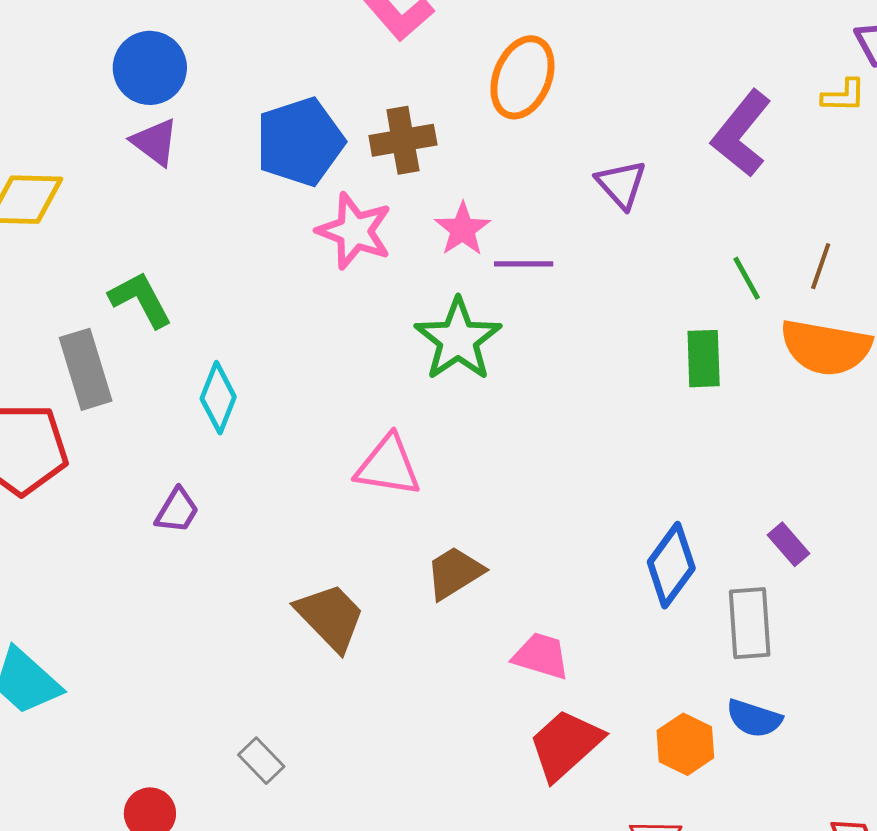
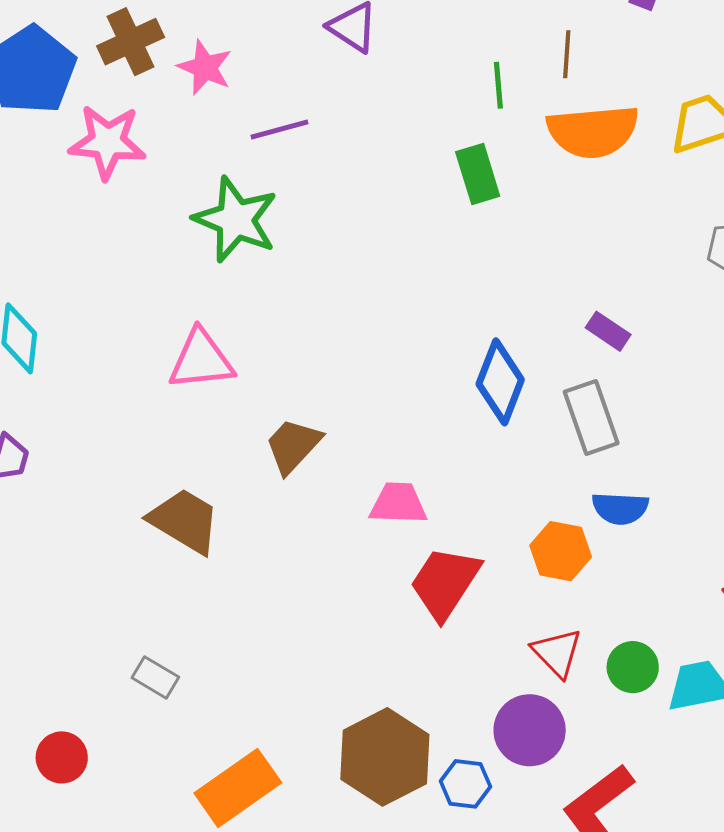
pink star: (463, 229) -> (205, 67), moved
green line: (747, 278) -> (498, 85), turned 39

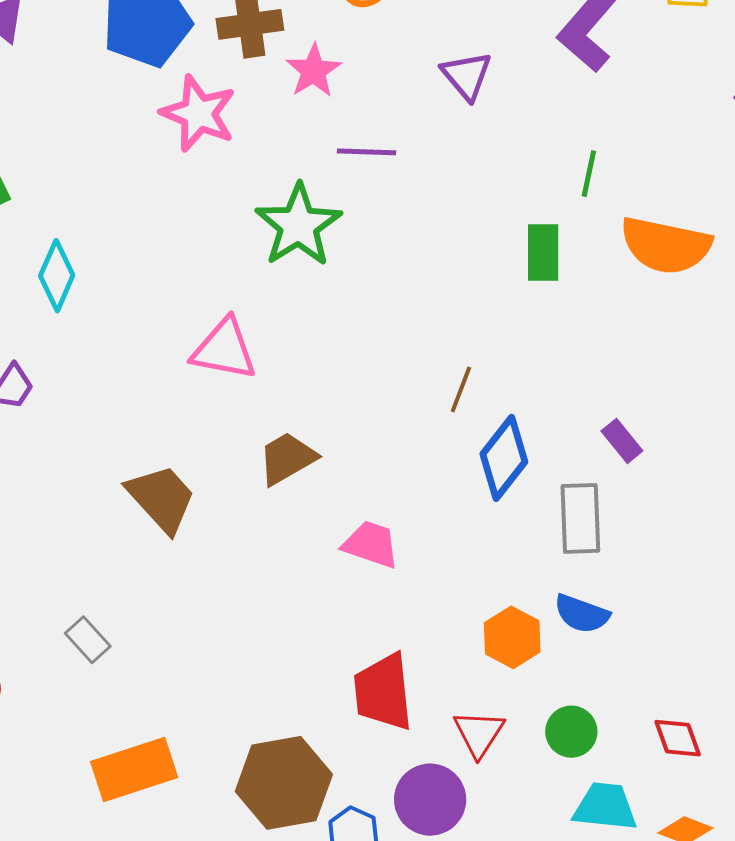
brown line: (567, 54) -> (461, 389), moved
red trapezoid: (445, 583) -> (383, 692), moved, turned -56
green circle: (633, 667) -> (571, 732), moved

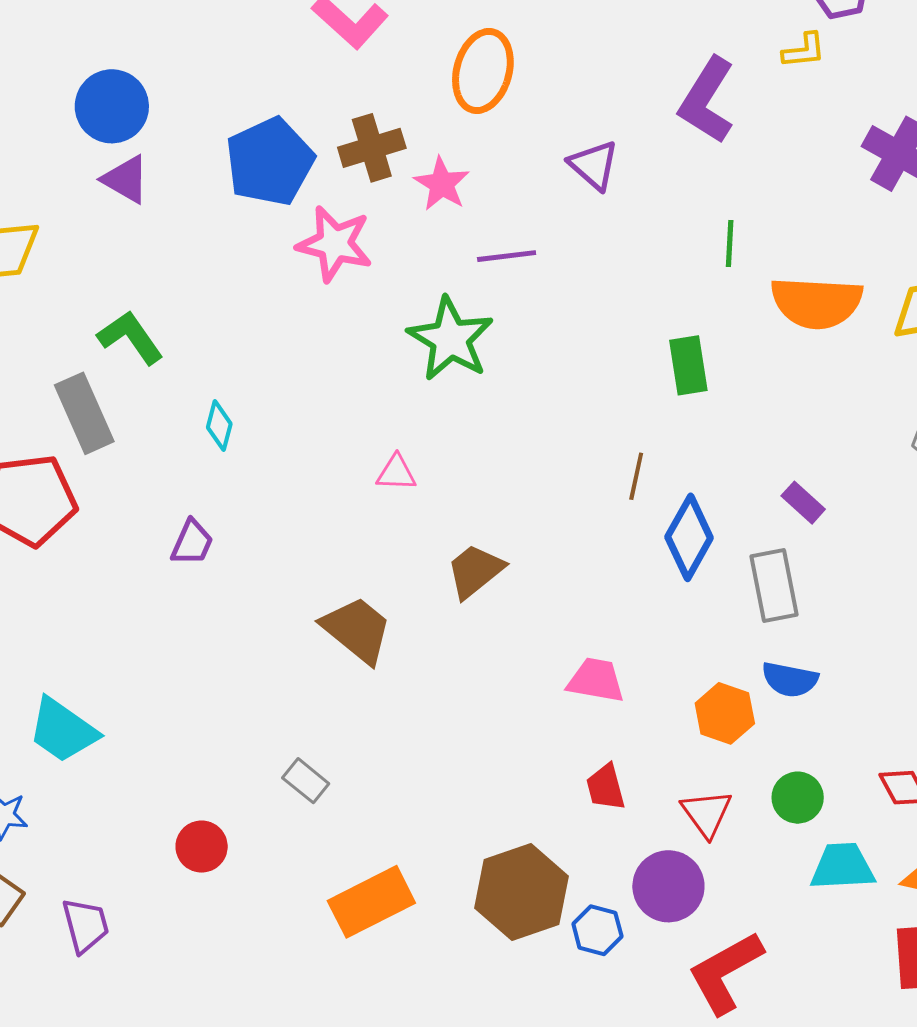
green rectangle: (543, 252) -> (688, 365), moved
cyan diamond: (57, 276) -> (219, 426), size x0.7
pink triangle: (224, 349) -> (396, 473), size x0.6
pink trapezoid: (371, 544) -> (596, 680), moved
red trapezoid: (383, 692) -> (606, 787), size x0.6

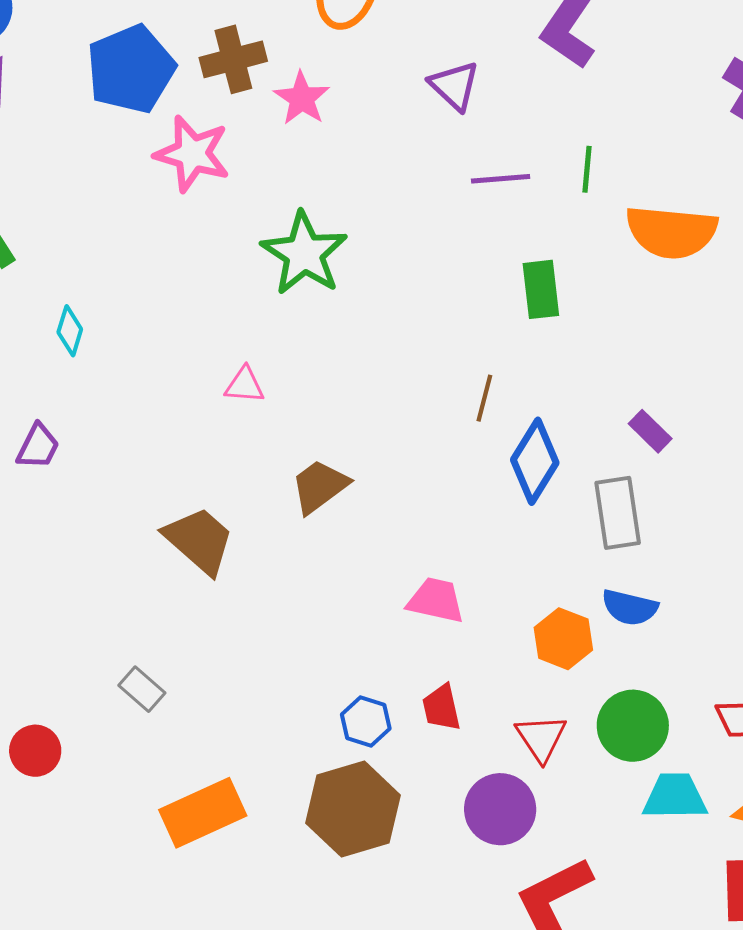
purple line: (507, 256) -> (501, 179), moved
green circle: (798, 798) -> (633, 726), size x1.4
blue hexagon: (597, 930) -> (366, 721), moved

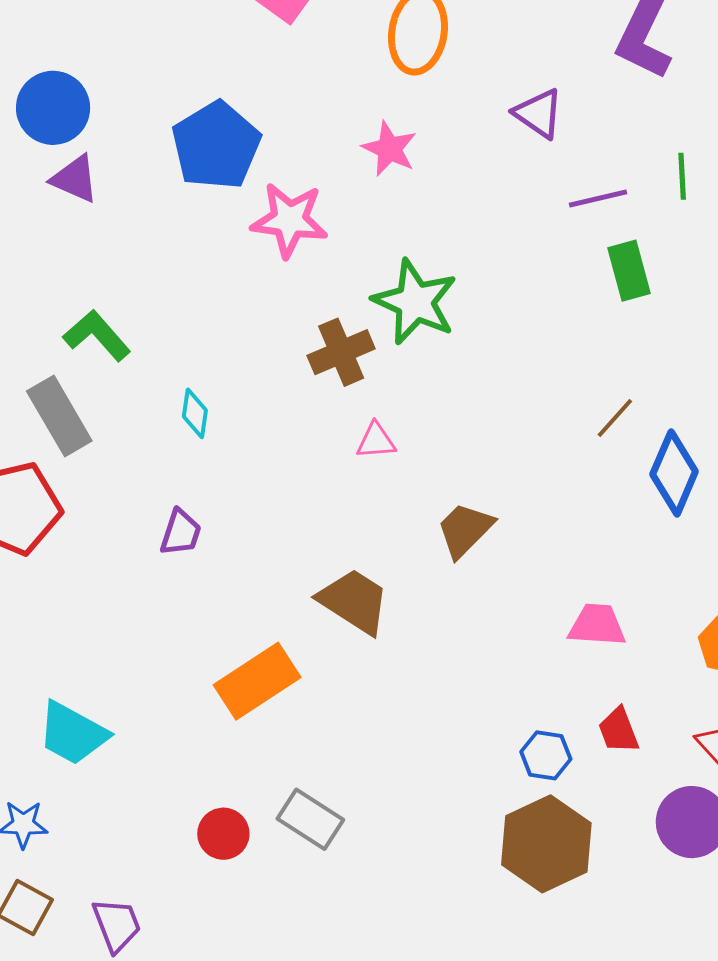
brown cross: (233, 59) -> (341, 352), moved
green rectangle: (541, 289) -> (629, 271), moved
brown line: (484, 398) -> (615, 418), turned 36
gray rectangle: (142, 689) -> (310, 819), moved, size x1.4
orange rectangle: (203, 813) -> (257, 681), moved

